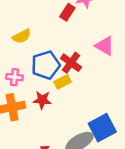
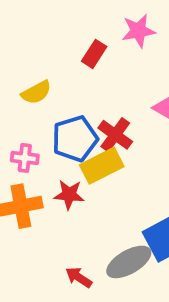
red rectangle: (67, 12) -> (94, 54), moved
yellow rectangle: (63, 82) -> (102, 166), size x1.5

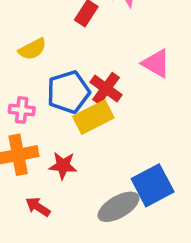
red star: (69, 195) -> (63, 166), moved
red arrow: (79, 277) -> (38, 207), moved

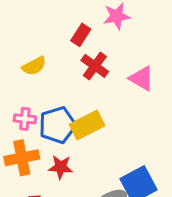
red cross: (106, 89) -> (95, 66), moved
blue pentagon: (68, 92) -> (58, 125), moved

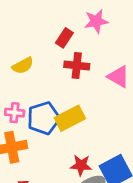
red cross: (95, 66) -> (77, 66), turned -30
red star: (61, 167) -> (81, 165), moved

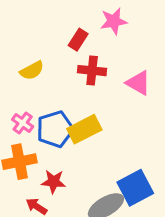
pink cross: (15, 113) -> (23, 123), turned 30
red star: (81, 165) -> (53, 182), moved

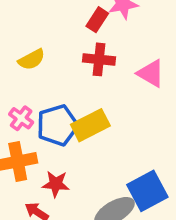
red rectangle: (78, 40) -> (97, 20), moved

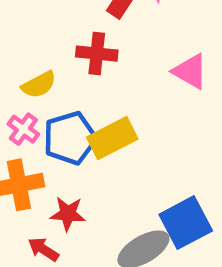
yellow semicircle: (32, 59) -> (39, 85), moved
red cross: (99, 59) -> (97, 54), moved

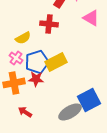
pink triangle: (190, 71) -> (91, 18), moved
red star: (68, 214) -> (36, 79), moved

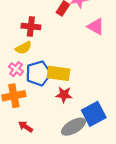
red cross: (49, 24) -> (31, 27), moved
yellow rectangle: (56, 62) -> (59, 73), turned 35
red star: (36, 79) -> (64, 95), moved

